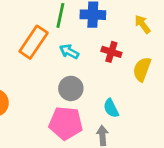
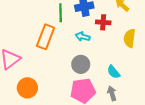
cyan arrow: (69, 52) -> (83, 37), moved
red cross: (111, 52) -> (103, 22), moved

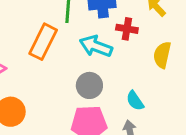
cyan arrow: (83, 37) -> (96, 46), size x1.5

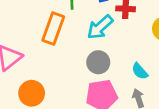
cyan arrow: (96, 46) -> (100, 27), turned -56

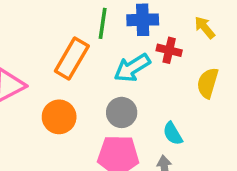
orange circle: (32, 93) -> (59, 117), moved

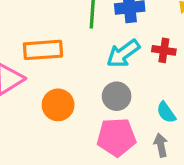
red cross: (169, 50) -> (164, 50), moved
orange rectangle: (72, 59) -> (43, 50), moved, turned 60

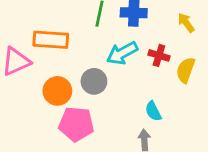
gray circle: (117, 96) -> (94, 81), moved
pink pentagon: (116, 137) -> (76, 124), moved

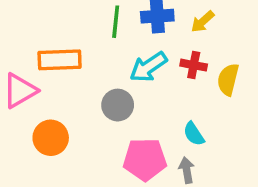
yellow arrow: (186, 23) -> (203, 22), moved, turned -90
orange circle: (57, 91) -> (51, 138), moved
pink pentagon: (76, 124) -> (145, 159), moved

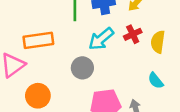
red cross: (194, 65) -> (133, 34), turned -30
cyan semicircle: (194, 134) -> (156, 81), moved

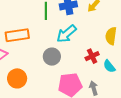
red cross: (133, 34) -> (92, 56), moved

